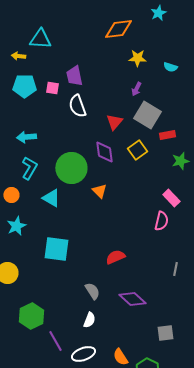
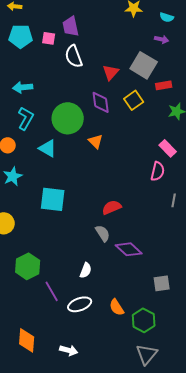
purple arrow: (136, 89) -> (162, 39), moved, turned -104
gray line: (175, 269) -> (174, 200), moved
gray semicircle: (92, 291) -> (103, 233), moved

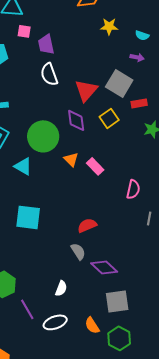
pink square: (49, 38) -> (24, 31), moved
red triangle: (111, 72) -> (86, 90), size x1.4
pink rectangle: (168, 148) -> (95, 166), moved
gray square: (162, 283) -> (117, 301), moved, size x1.4

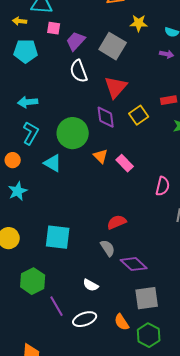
purple trapezoid: (46, 44) -> (76, 41), turned 55
gray square: (119, 83) -> (113, 46), moved
cyan square: (28, 217) -> (58, 237), moved
white semicircle: (61, 288) -> (91, 285), turned 98

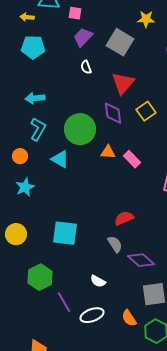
pink square: (54, 28) -> (75, 13), moved
white semicircle: (79, 71) -> (86, 67), size x0.6
orange triangle: (101, 156) -> (108, 152), turned -42

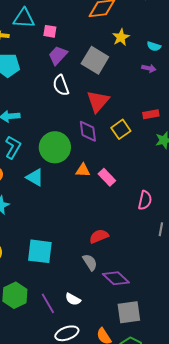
yellow star: (146, 19) -> (121, 37), turned -30
white semicircle: (86, 67) -> (61, 85), size x1.5
purple line: (64, 302) -> (48, 303), moved

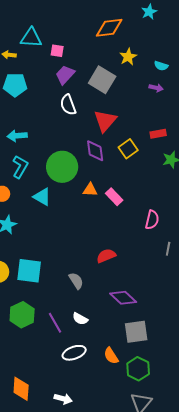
cyan square: (40, 251) -> (29, 271), moved
gray semicircle: (90, 262) -> (76, 281), moved

